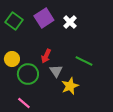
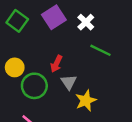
green line: (84, 61) -> (100, 50), moved

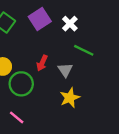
gray triangle: (69, 82) -> (65, 70), moved

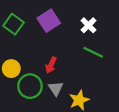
white cross: (70, 24) -> (88, 25), moved
gray triangle: (65, 70) -> (56, 88), moved

